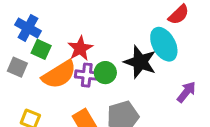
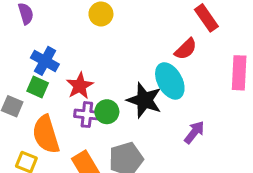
blue cross: (28, 28) -> (45, 61), moved
orange semicircle: (59, 75) -> (46, 134), moved, turned 105

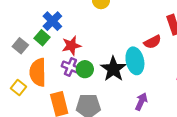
purple arrow: (194, 132) -> (141, 102), turned -30

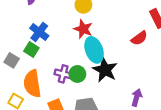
red star: (71, 46) -> (83, 29), moved, turned -30
cyan ellipse: (135, 61) -> (94, 50), moved

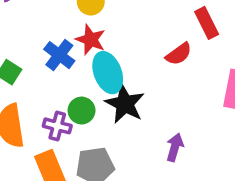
blue cross: (39, 32) -> (59, 55), moved
purple cross: (63, 74) -> (57, 126), moved

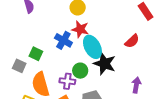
red semicircle: (179, 54) -> (132, 41), moved

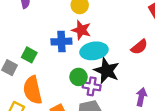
blue cross: (63, 40) -> (61, 42), turned -36
cyan ellipse: (92, 47) -> (94, 51), turned -75
purple cross: (67, 81) -> (92, 86), moved

